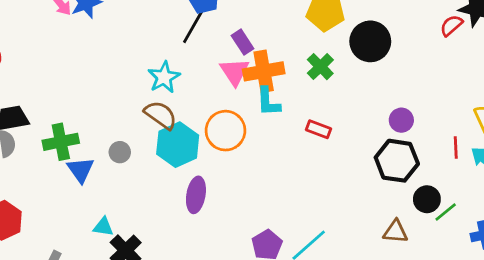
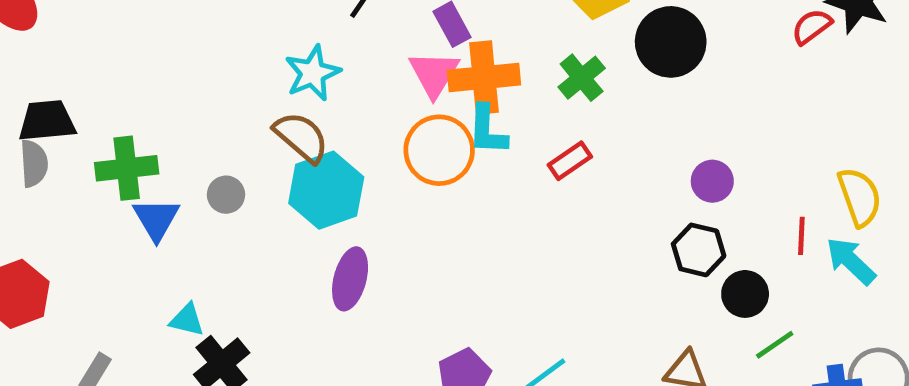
red rectangle: (319, 129) -> (570, 161), moved, turned -60
orange circle: (225, 131) -> (439, 150), moved
black hexagon: (397, 161) -> (699, 250), size x0.7
black circle: (427, 199) -> (745, 294), moved

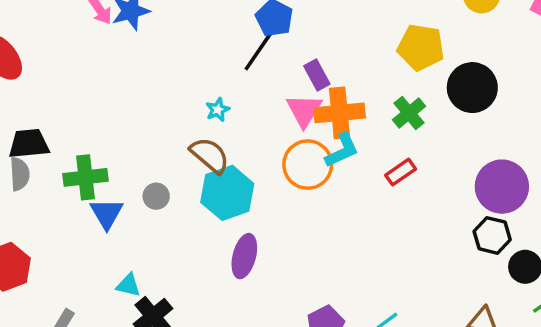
cyan star: (313, 73) -> (218, 110), size x0.6
cyan L-shape: (487, 130) -> (342, 150), turned -117
purple circle: (712, 181) -> (502, 187), size x1.8

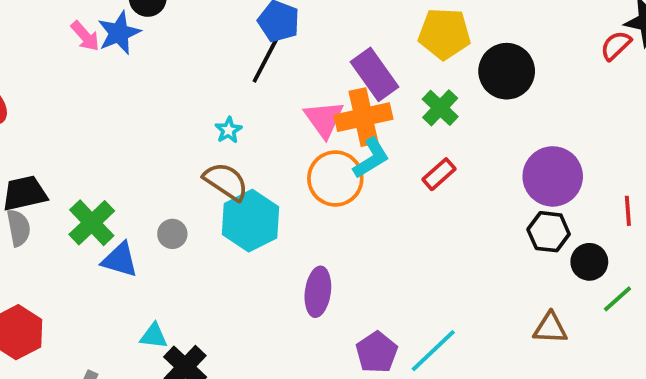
purple rectangle: (317, 75) -> (375, 74), moved, size x1.5
green cross: (86, 177) -> (92, 223), turned -30
blue triangle: (107, 213) -> (120, 260), turned -36
purple ellipse: (244, 256) -> (318, 292), moved

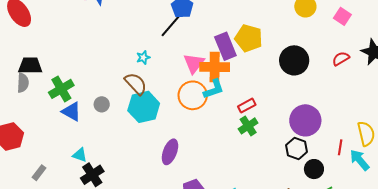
yellow pentagon: (444, 34) -> (249, 38), moved
red semicircle: (616, 46) -> (341, 59), moved
green cross: (440, 108) -> (248, 126), moved

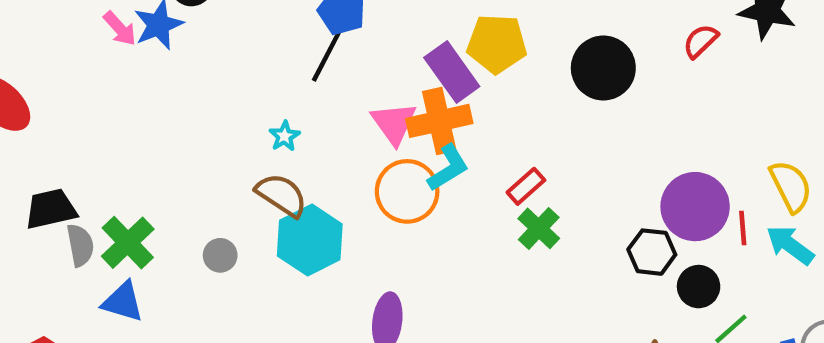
gray semicircle: (23, 83) -> (80, 245), moved
blue triangle: (71, 111) -> (123, 302), moved
purple circle: (305, 120) -> (695, 207), moved

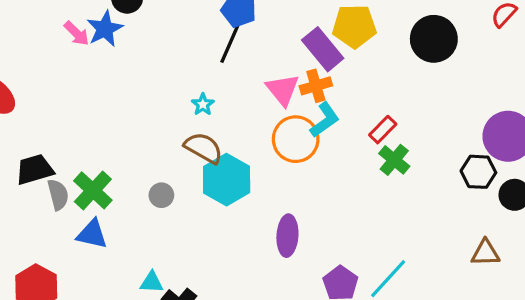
orange cross: (439, 121) -> (316, 86), size x0.7

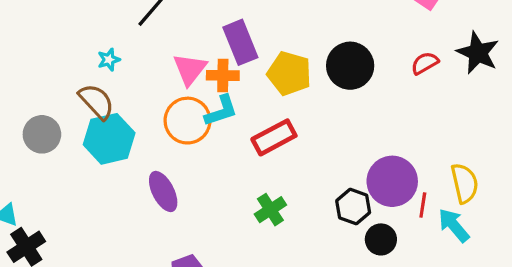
yellow pentagon: (354, 26) -> (289, 73), moved
red rectangle: (383, 130) -> (274, 137), size x1.5
green cross: (394, 160) -> (270, 210), moved
gray circle: (161, 195) -> (42, 134), size x1.5
purple ellipse: (287, 236) -> (163, 191), moved, turned -48

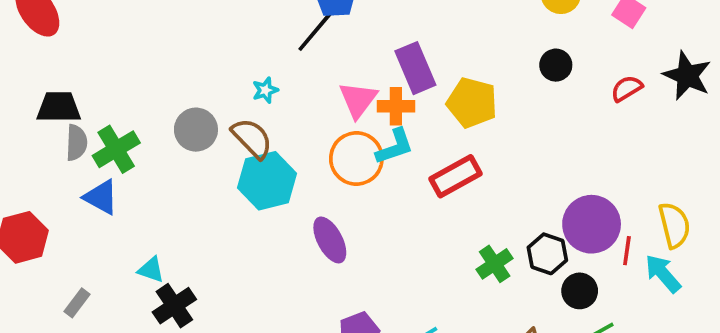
black circle: (350, 66) -> (556, 65), moved, size x0.6
gray circle: (42, 134) -> (196, 130), moved
green cross: (270, 210) -> (495, 264), moved

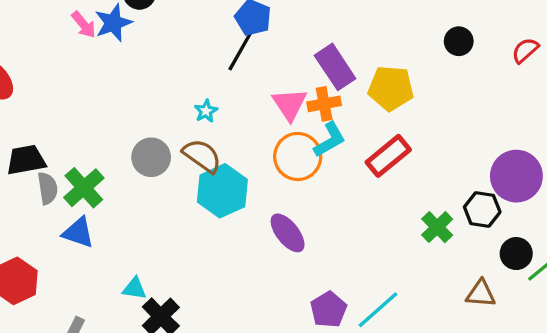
black circle: (580, 291) -> (516, 254), moved

